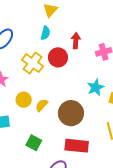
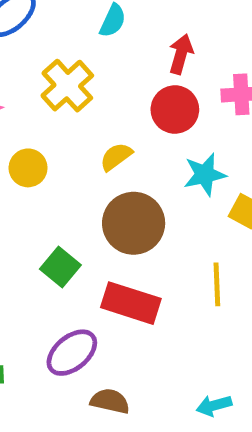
red circle: (58, 57) -> (175, 110), moved
yellow semicircle: (42, 105) -> (116, 157), moved
green square: (34, 143) -> (60, 267), moved

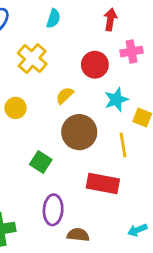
red arrow: (181, 54) -> (110, 19), moved
yellow line: (217, 284) -> (123, 145), moved
red rectangle: (131, 303) -> (103, 183), moved
purple ellipse: (72, 353) -> (53, 210), turned -40

